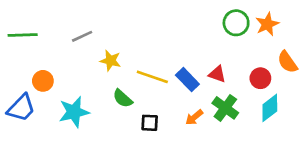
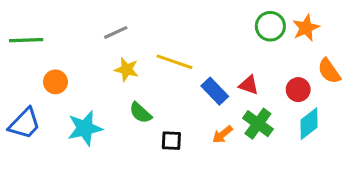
gray line: (82, 36) -> (116, 32), moved
yellow line: (152, 77) -> (175, 62), moved
orange circle: (43, 81) -> (55, 82), moved

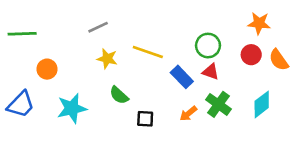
green circle: (270, 26) -> (208, 46), moved
orange star: (306, 28) -> (259, 23), turned 30
red circle: (298, 90) -> (251, 55), moved

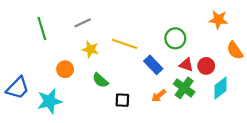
green line: (22, 34) -> (42, 28), moved, turned 75
red circle: (251, 55) -> (206, 66), moved
orange circle: (47, 69) -> (65, 69), moved
red triangle: (211, 72) -> (186, 65), moved
cyan star: (72, 108) -> (50, 101), moved

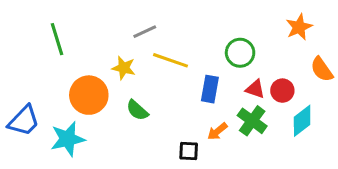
orange star: (218, 20) -> (299, 27), turned -30
gray line: (83, 23) -> (145, 32), moved
blue rectangle: (153, 65) -> (210, 89), turned 54
orange circle: (65, 69) -> (89, 95), size x1.6
black square: (122, 100) -> (189, 151), moved

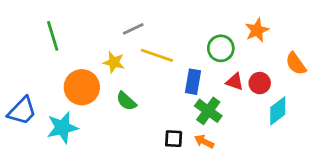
orange star: (299, 27) -> (257, 30), moved
green cross: (252, 121) -> (208, 111), moved
orange arrow: (217, 131) -> (204, 141), moved, turned 66

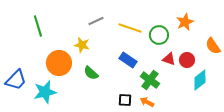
yellow line: (157, 55) -> (130, 28), moved
blue rectangle: (193, 82) -> (128, 60), moved, turned -66

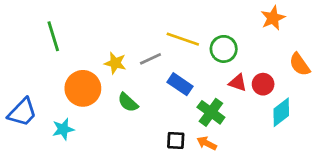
gray line: (96, 21) -> (150, 59), moved
orange star: (185, 22) -> (273, 18), moved
cyan star: (45, 92) -> (63, 129), size x0.7

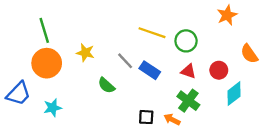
gray line: (150, 59) -> (125, 61), moved, turned 72
yellow star: (115, 63) -> (85, 53), moved
red triangle: (238, 83) -> (188, 71), moved
orange circle: (83, 88) -> (47, 63), moved
green cross: (211, 112) -> (188, 101), moved

